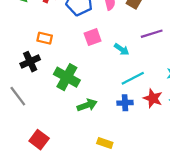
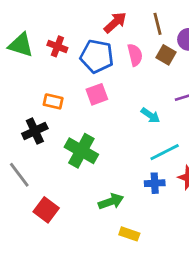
pink square: (93, 37) -> (97, 94), moved
green arrow: (87, 105) -> (111, 201), moved
red square: (39, 140) -> (46, 210), moved

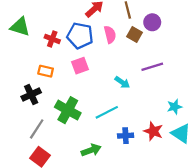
red cross: (57, 46) -> (52, 39), moved
cyan line: (165, 152) -> (107, 112), moved
gray line: (19, 175) -> (37, 129), moved, turned 70

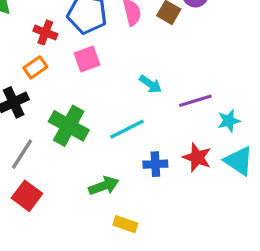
red cross: (52, 39) -> (45, 32), moved
purple line: (152, 67) -> (195, 101), moved
orange rectangle: (46, 71) -> (35, 67), turned -48

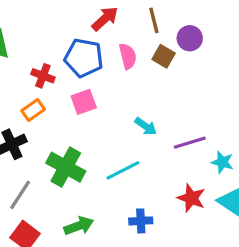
cyan star: (229, 121) -> (222, 162), turned 30
blue cross: (155, 164) -> (141, 221), moved
green arrow: (104, 186) -> (79, 226), moved

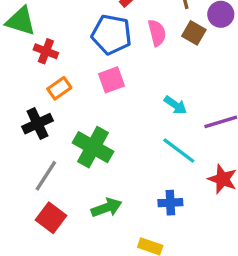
red cross: (43, 76) -> (46, 51), moved
cyan line: (123, 170) -> (179, 151), moved, turned 64

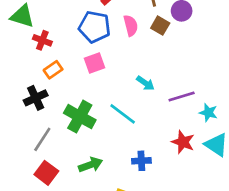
cyan line: (179, 151) -> (123, 114), moved

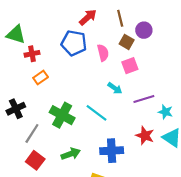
pink semicircle: (131, 26) -> (103, 53), moved
red cross: (42, 40) -> (32, 54), turned -32
pink square: (95, 63) -> (130, 66), moved
black cross: (36, 98) -> (16, 109), moved
blue cross: (141, 161) -> (112, 151), size x1.5

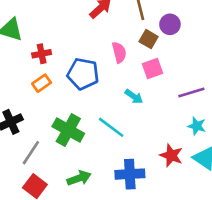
blue pentagon: (74, 43) -> (83, 74), moved
red cross: (32, 54) -> (42, 54), moved
purple line: (144, 99) -> (191, 93), moved

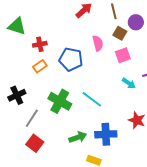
cyan arrow: (134, 97) -> (129, 83), moved
green arrow: (79, 178) -> (78, 137), moved

